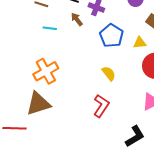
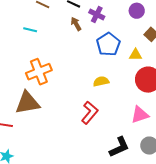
cyan line: (50, 28) -> (30, 30), moved
yellow semicircle: (109, 73) -> (101, 81), turned -70

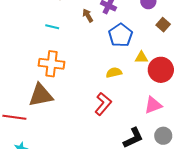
cyan line: (30, 30) -> (52, 27), moved
yellow triangle: (136, 55) -> (141, 57), moved
orange cross: (39, 72) -> (52, 64), turned 30

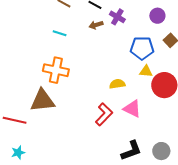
brown arrow: (88, 15) -> (96, 25), turned -80
blue pentagon: (121, 35) -> (142, 48), moved, turned 30
pink triangle: (153, 105) -> (132, 109), moved, turned 42

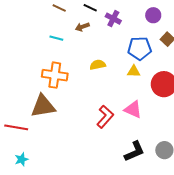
brown arrow: (96, 25) -> (82, 27), moved
yellow triangle: (146, 71) -> (134, 71), moved
yellow semicircle: (117, 84) -> (98, 65), moved

